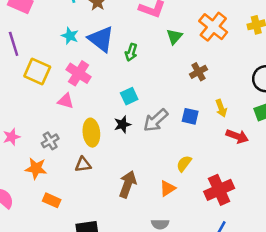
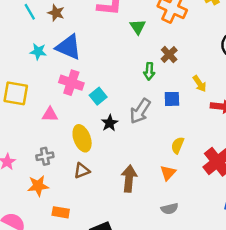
green arrow: (131, 52) -> (149, 71), moved
pink cross: (79, 73) -> (71, 83), moved
cyan square: (129, 96) -> (98, 96), moved
gray cross: (50, 141) -> (45, 156), turned 35

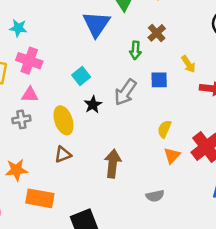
blue triangle: (69, 47) -> (96, 24), moved, turned 40
pink cross: (71, 83) -> (29, 61), moved
gray cross: (45, 156) -> (21, 119), moved
orange triangle: (168, 173) -> (172, 156), moved
orange rectangle: (61, 212) -> (40, 198), size x1.5

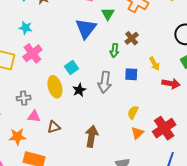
pink cross: (29, 61) -> (32, 53), turned 30
gray arrow: (125, 92) -> (105, 82), turned -30
pink triangle: (30, 95) -> (34, 116), moved
yellow ellipse: (64, 120) -> (55, 87), moved

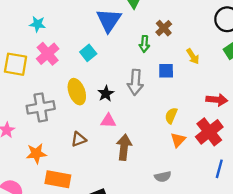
cyan square: (72, 68) -> (88, 53), moved
red arrow: (171, 84) -> (217, 100), moved
gray cross: (24, 98) -> (41, 107), size x1.6
pink triangle: (34, 116) -> (108, 121), moved

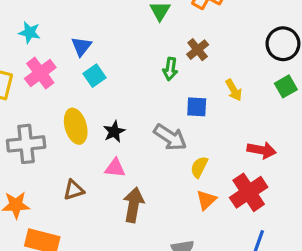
blue triangle: (109, 20) -> (81, 46), moved, size x0.6
gray arrow: (135, 82) -> (170, 137), moved, turned -65

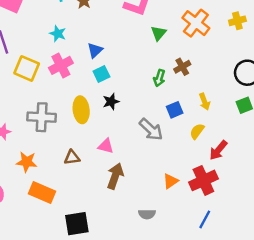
blue square: (197, 107) -> (175, 110), turned -35
black star: (114, 132) -> (111, 102), moved
red arrow: (262, 150) -> (218, 150), turned 110
yellow semicircle: (199, 167) -> (197, 131), moved

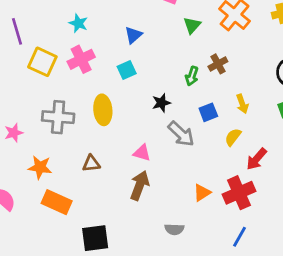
blue triangle: (95, 50) -> (133, 35), moved
black star: (111, 102) -> (161, 103), moved
pink triangle: (106, 146) -> (142, 153), moved

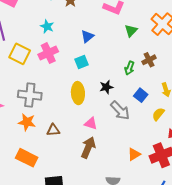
yellow ellipse: (103, 110) -> (78, 93), moved
blue square: (208, 112) -> (141, 95), turned -32
orange star: (40, 167) -> (27, 122), moved

